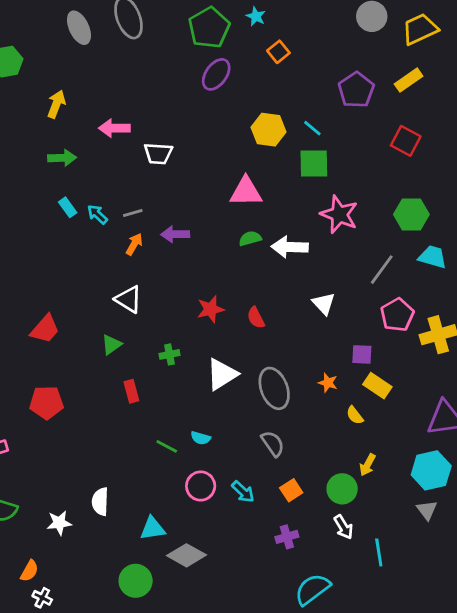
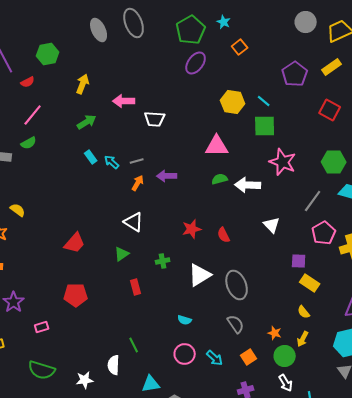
green arrow: (62, 158) -> (87, 122), turned -30
orange star: (328, 383) -> (275, 333), moved
yellow semicircle: (355, 415) -> (304, 312), moved
green line: (167, 446) -> (134, 345), moved, turned 35

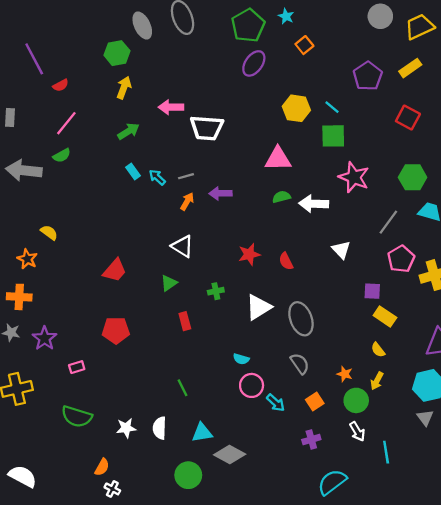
green hexagon: (48, 54) -> (117, 53), moved
white trapezoid: (155, 119) -> (207, 128), size x1.4
pink circle: (185, 354) -> (252, 385), moved
white semicircle: (114, 365) -> (160, 428), moved

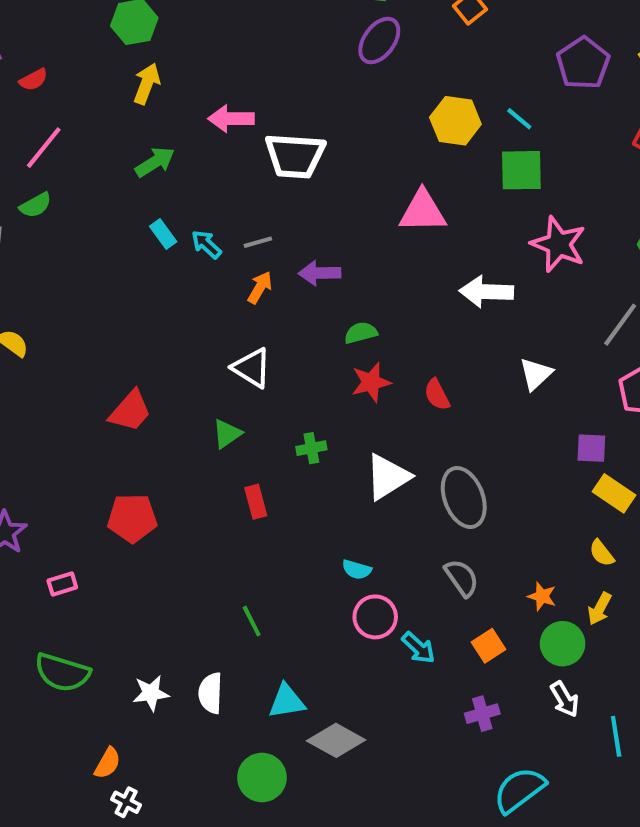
green semicircle: (281, 197) -> (361, 333), moved
white triangle: (341, 250) -> (536, 374), turned 30

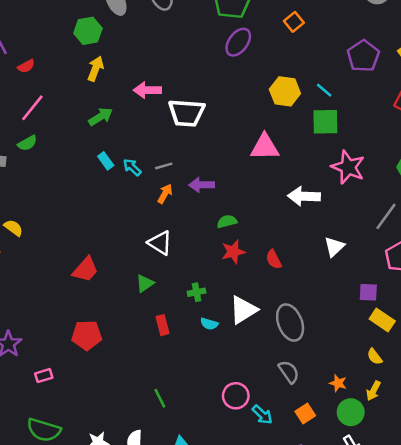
cyan semicircle: (357, 570) -> (209, 324), moved

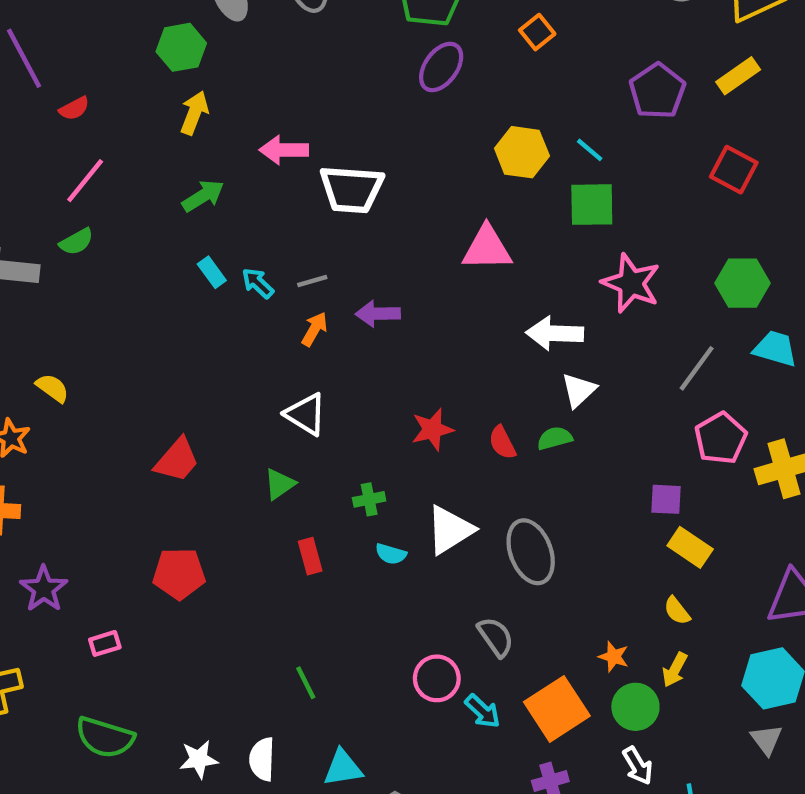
green semicircle: (227, 221) -> (555, 438), moved
white triangle: (334, 247) -> (579, 390), moved
gray semicircle: (289, 372) -> (496, 637), moved
orange square: (305, 413) -> (557, 709), size x1.8

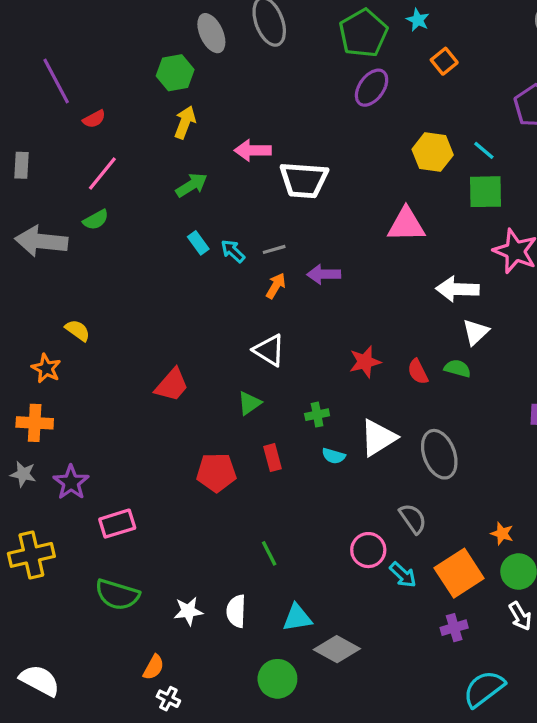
green semicircle: (555, 438) -> (457, 368), turned 30
red pentagon: (179, 574) -> (216, 472), moved
pink rectangle: (105, 643) -> (117, 524), size x1.5

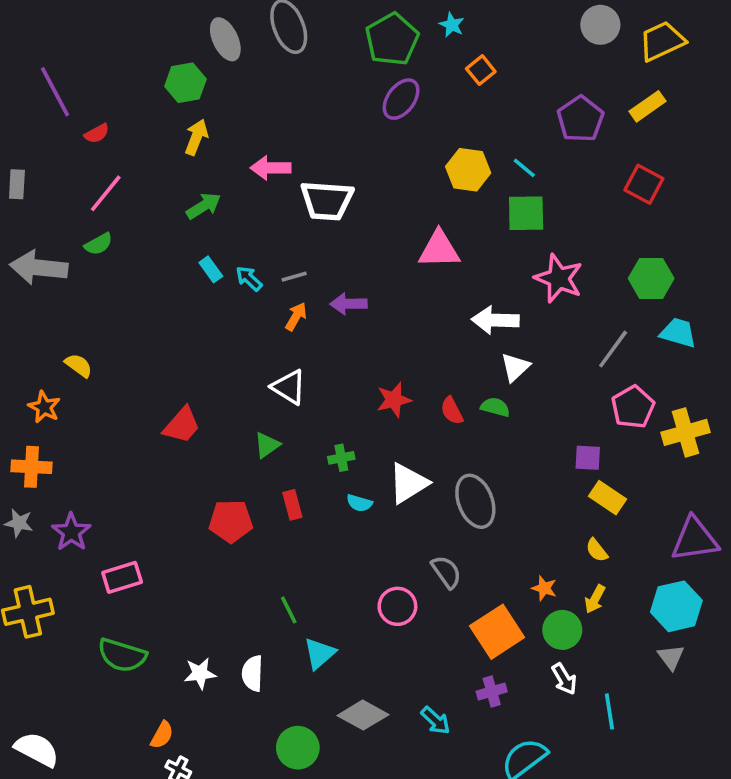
cyan arrow: (403, 575) -> (435, 720), moved
cyan triangle: (297, 618) -> (320, 653), moved, turned -32

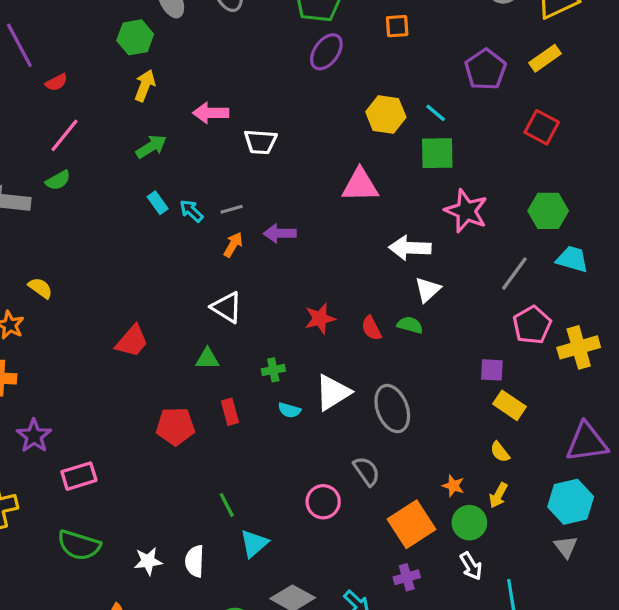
orange square: (481, 70) -> (397, 26), turned 35
white trapezoid: (327, 201) -> (260, 142), size x0.7
green triangle: (267, 445) -> (207, 359), turned 35

